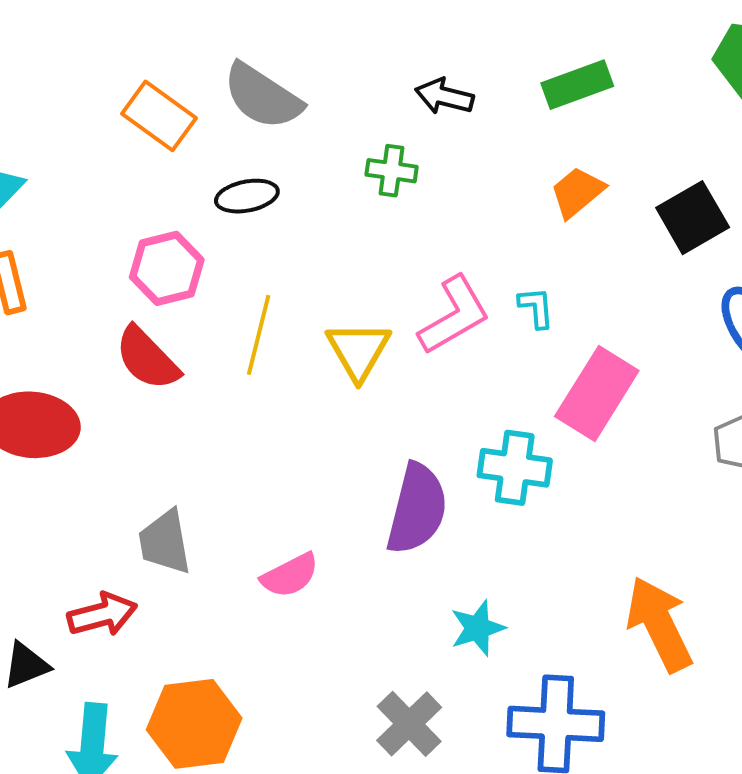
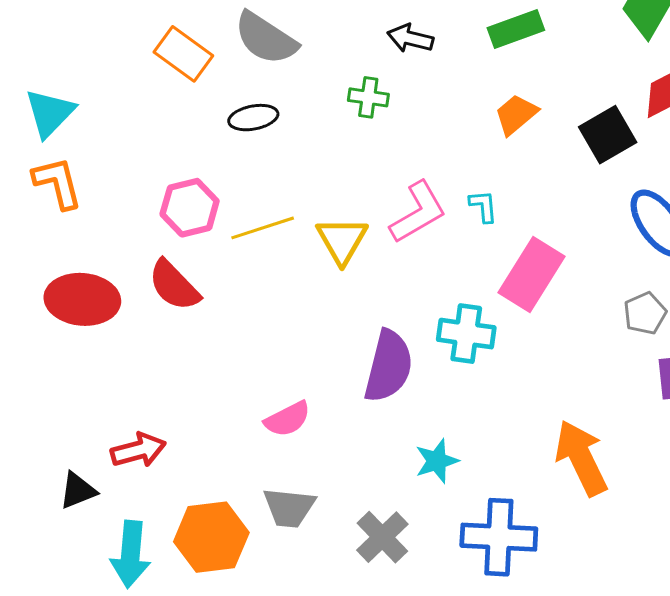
pink hexagon: (167, 268) -> (190, 208), moved
yellow line: (259, 335) -> (263, 228), turned 58
red semicircle: (147, 358) -> (174, 285), moved
gray trapezoid: (165, 542) -> (289, 508), moved, turned -74

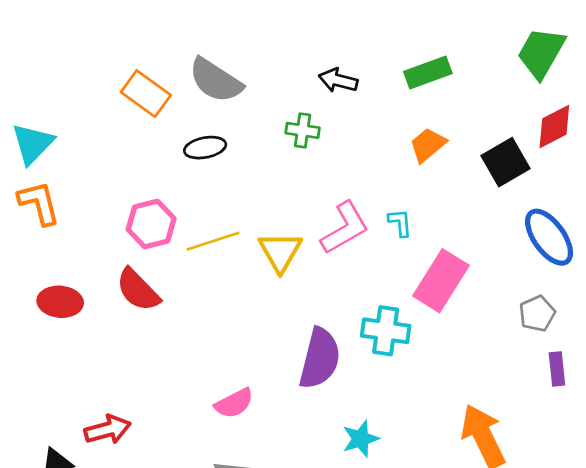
red ellipse: (82, 299) -> (60, 302), size x0.7

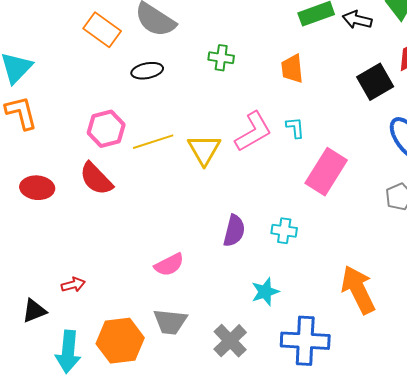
black arrow: (338, 80) -> (357, 20), moved
orange trapezoid: (428, 145) -> (292, 69), moved, turned -56
cyan cross: (386, 331) -> (284, 231), moved, size x0.7
purple semicircle: (320, 358) -> (234, 231), size x0.7
red arrow: (108, 430) -> (73, 285), size x0.7

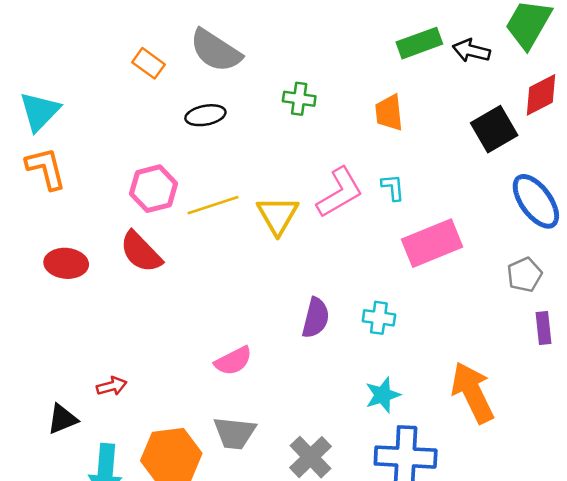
orange rectangle: (102, 30) -> (148, 63), size x0.7
pink rectangle: (326, 172) -> (432, 243), turned 36
cyan star: (265, 292) -> (383, 395), moved

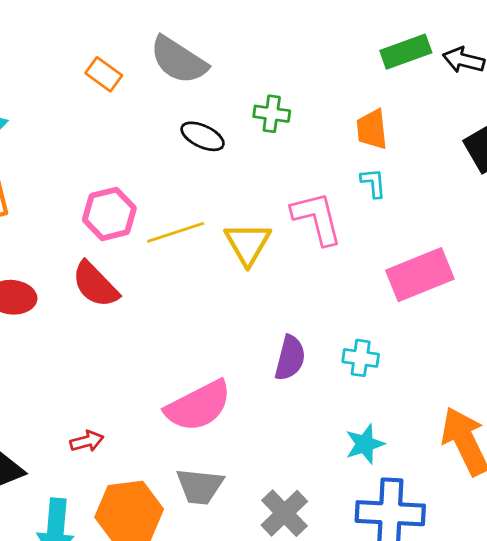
black ellipse: (205, 115) -> (203, 136), moved, turned 36
cyan L-shape: (393, 187) -> (373, 183), moved
pink L-shape: (340, 192) -> (317, 218), turned -74
pink semicircle: (233, 361) -> (198, 406), size x1.6
red arrow: (112, 386) -> (87, 441), moved

